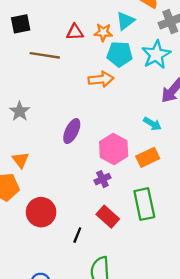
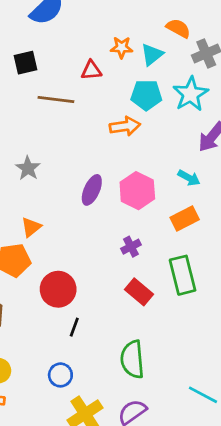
orange star: (103, 32) -> (122, 47), moved
pink hexagon: (114, 149) -> (137, 191), moved
orange triangle: (21, 160) -> (31, 227), turned 30
black line: (77, 235) -> (74, 327), moved

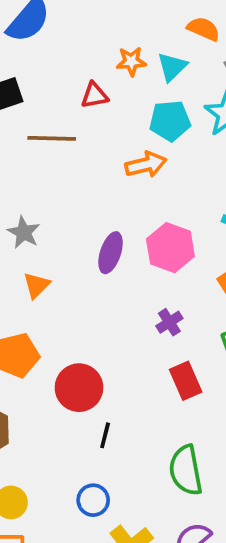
orange triangle: (31, 227) -> (36, 285), moved
red rectangle: (139, 292) -> (186, 381), turned 32

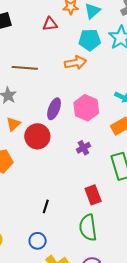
brown line: (52, 138) -> (25, 68), moved
red rectangle: (186, 381) -> (93, 195), moved
red circle: (79, 388) -> (37, 136), moved

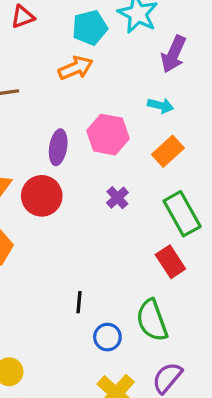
red rectangle: (93, 195) -> (170, 262), moved
blue circle: (38, 241) -> (107, 337), moved

